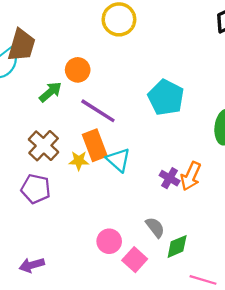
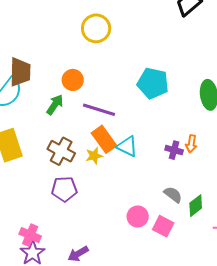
orange arrow: (191, 176) -> (191, 144), size x0.7

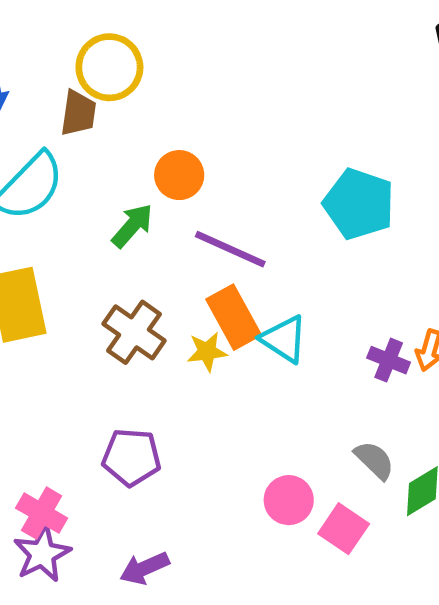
yellow circle: (96, 28) -> (109, 67), moved
brown trapezoid: (20, 72) -> (78, 113), moved, size x0.7
purple pentagon: (64, 189) -> (131, 457), moved

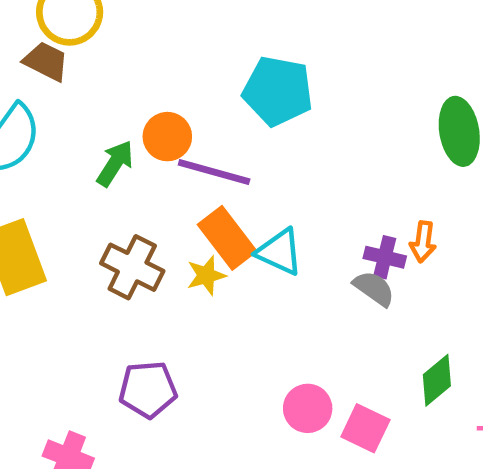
brown trapezoid: (78, 113) -> (46, 61), turned -63
orange circle: (179, 175) -> (167, 137), moved
cyan pentagon: (359, 204) -> (278, 91), moved
gray semicircle: (374, 460) -> (374, 288), moved

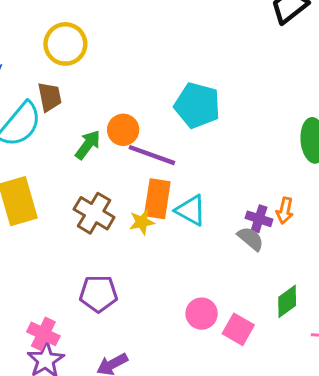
brown trapezoid: (46, 61) -> (50, 97), moved, turned 48
orange rectangle: (227, 238) -> (157, 199), turned 42

